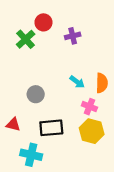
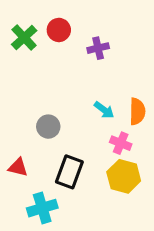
green cross: (26, 39) -> (24, 38), moved
black rectangle: (51, 128) -> (69, 172), turned -65
cyan cross: (31, 155) -> (42, 208), turned -30

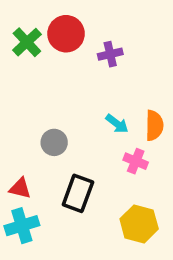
red circle: (59, 30) -> (66, 34), size x1.4
yellow hexagon: (124, 176) -> (139, 224), moved
cyan cross: (42, 208) -> (22, 226), moved

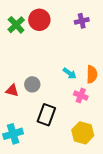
purple cross: (110, 54) -> (82, 21), moved
red triangle: (20, 188) -> (12, 90), moved

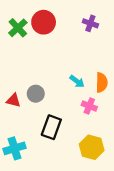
purple cross: (82, 21) -> (90, 23), turned 32

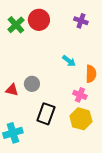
cyan arrow: (77, 81) -> (69, 61), moved
yellow hexagon: (92, 147) -> (81, 119), moved

